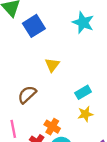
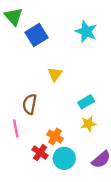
brown semicircle: (27, 95) -> (30, 104), turned -36
pink line: (13, 129) -> (16, 128), moved

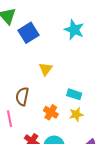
cyan rectangle: (86, 102) -> (74, 94), turned 48
orange cross: (55, 136) -> (51, 112), moved

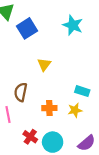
cyan rectangle: (74, 94) -> (82, 91), moved
orange cross: (51, 112) -> (49, 108), turned -32

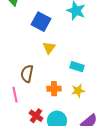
blue square: (27, 28) -> (41, 22), moved, turned -30
cyan rectangle: (82, 91) -> (77, 67), moved

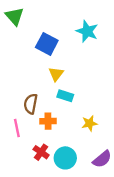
cyan rectangle: (77, 67) -> (65, 96), moved
orange cross: (54, 89) -> (48, 121), moved

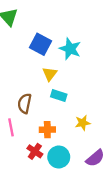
cyan star: (87, 31) -> (70, 49), moved
orange cross: (48, 121) -> (47, 130), moved

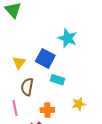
blue square: (41, 44) -> (45, 58), moved
yellow triangle: (50, 74) -> (19, 62), moved

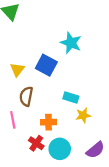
cyan rectangle: (57, 80) -> (71, 98), moved

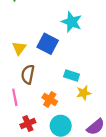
orange cross: (49, 122) -> (50, 99), turned 32
red cross: (36, 143) -> (28, 124), moved, turned 32

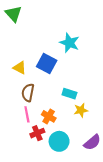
yellow triangle: (19, 48) -> (20, 68), turned -40
pink line: (15, 97) -> (27, 114), moved
red cross: (28, 124) -> (37, 133), moved

